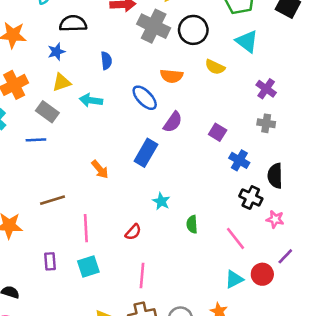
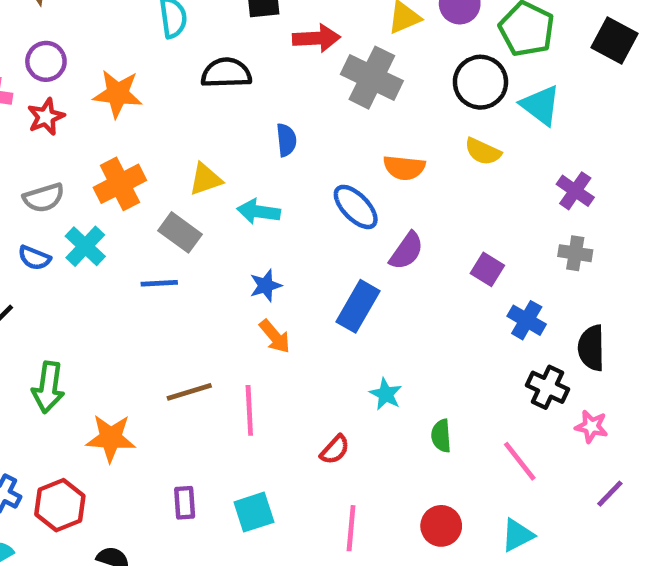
black circle: (193, 30) -> (480, 82), moved
blue star: (56, 52) -> (266, 286), moved
pink line: (86, 228) -> (249, 410), moved
red circle: (262, 274) -> (441, 526), moved

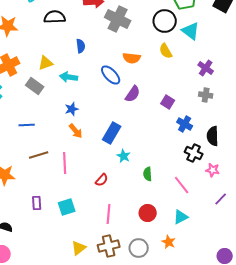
yellow semicircle: (483, 151) -> (166, 51), turned 35
blue line: (159, 283) -> (27, 125), moved
blue rectangle: (358, 306) -> (112, 133), moved

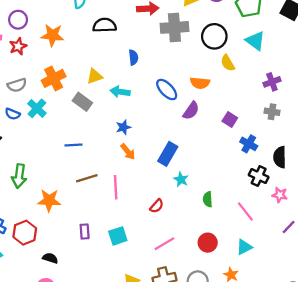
gray cross: (118, 19) -> (174, 27), turned -30
black circle: (165, 21) -> (214, 36), moved
orange semicircle: (132, 58) -> (200, 83), moved
purple cross: (206, 68) -> (272, 82), turned 35
pink line: (109, 214) -> (164, 244), turned 54

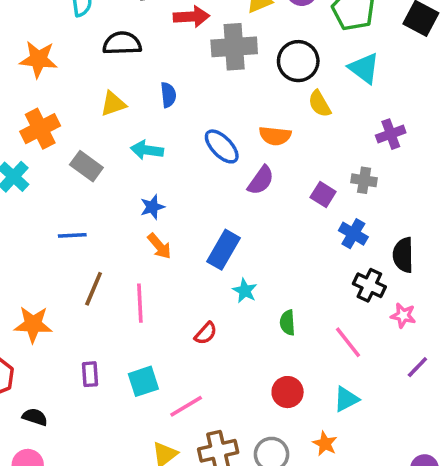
yellow triangle: (95, 76) -> (113, 104), moved
gray cross: (272, 112) -> (364, 180), moved
brown line: (87, 178) -> (94, 289), turned -50
pink line: (164, 244) -> (186, 406), moved

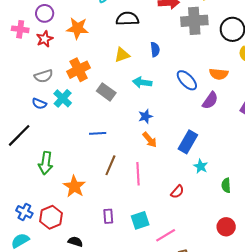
orange star: (33, 324) -> (74, 186), turned 30

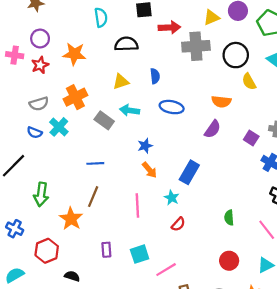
blue ellipse: (187, 80) -> (172, 107), moved, turned -35
cyan arrow: (142, 82) -> (130, 110), moved
brown line: (110, 165) -> (93, 197), moved
cyan star: (201, 166) -> (172, 198), moved
blue cross: (24, 212) -> (15, 229), moved

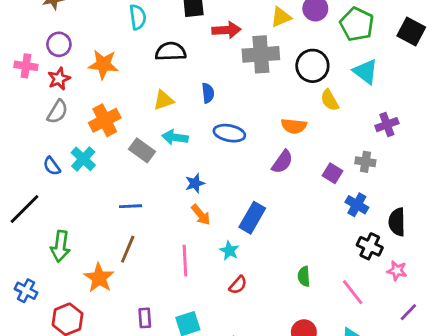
gray semicircle: (39, 104) -> (57, 112), moved, turned -42
blue semicircle: (35, 132) -> (52, 166), turned 32

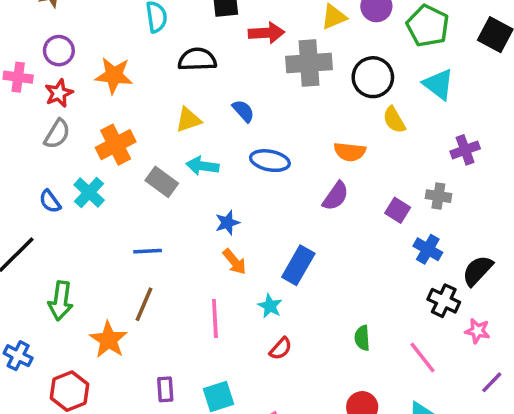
blue semicircle: (208, 93) -> (243, 111), turned -36
black semicircle: (397, 222) -> (477, 271), turned 44

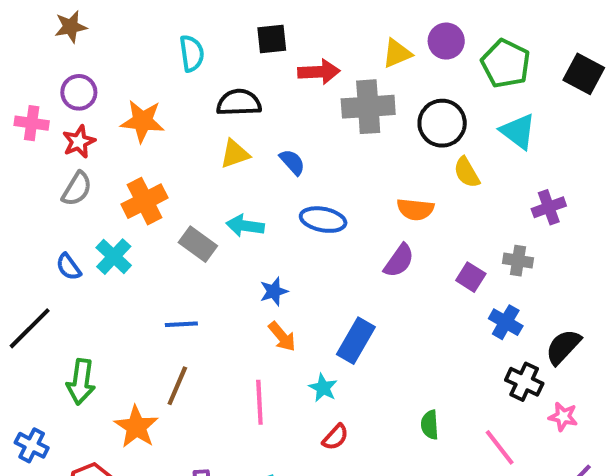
yellow triangle: (188, 120) -> (235, 154), moved

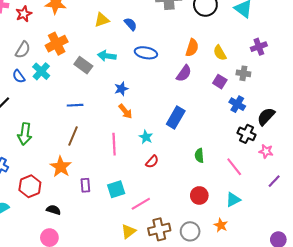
yellow semicircle: (467, 172) -> (220, 53), moved
gray semicircle: (77, 189) -> (23, 50), moved
orange semicircle: (415, 209) -> (192, 48), turned -78
blue rectangle: (356, 341) -> (176, 117), moved
orange star: (136, 427) -> (61, 167), moved

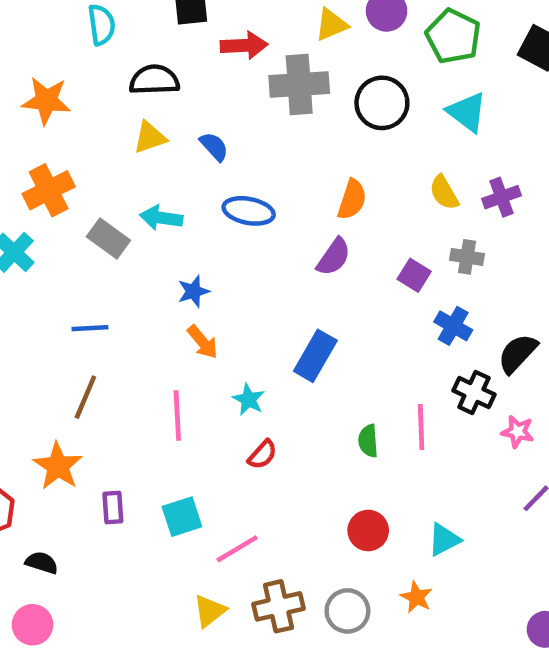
yellow semicircle: (220, 53) -> (444, 193), moved
pink line: (234, 167) -> (421, 427), moved, turned 36

